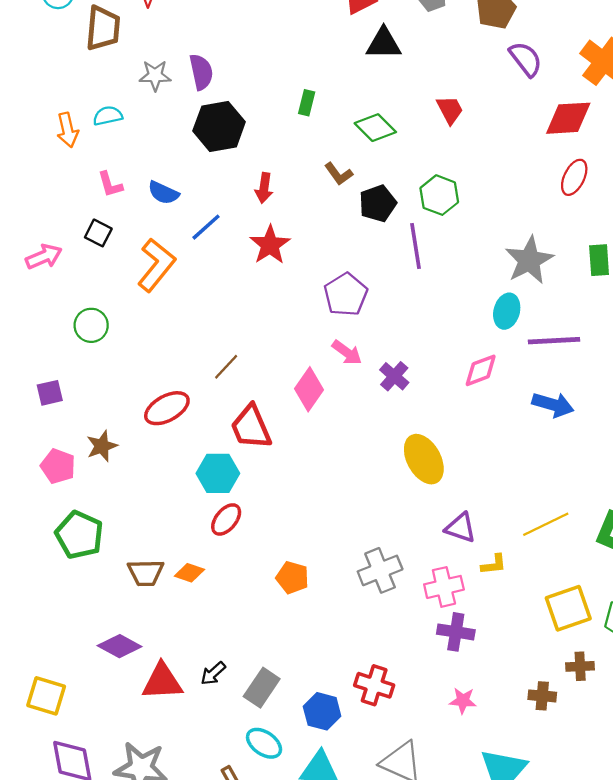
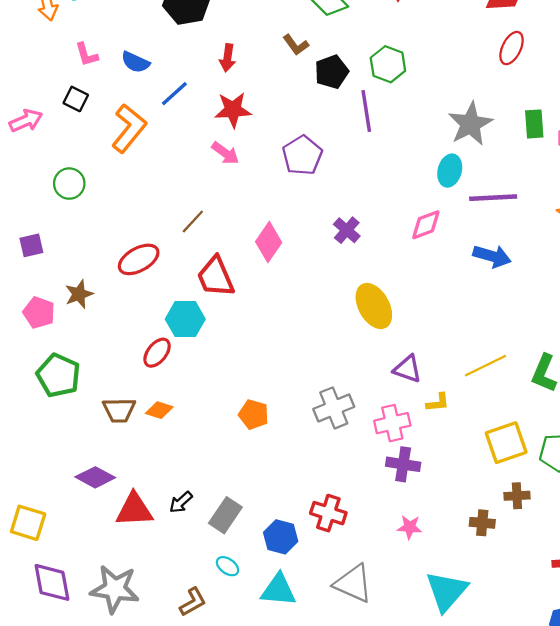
red star: (270, 245) -> (233, 110), turned 30
pink arrow: (347, 353) -> (225, 153), moved
red ellipse: (226, 519) -> (157, 353), moved
cyan ellipse: (264, 743) -> (228, 566), size x0.7

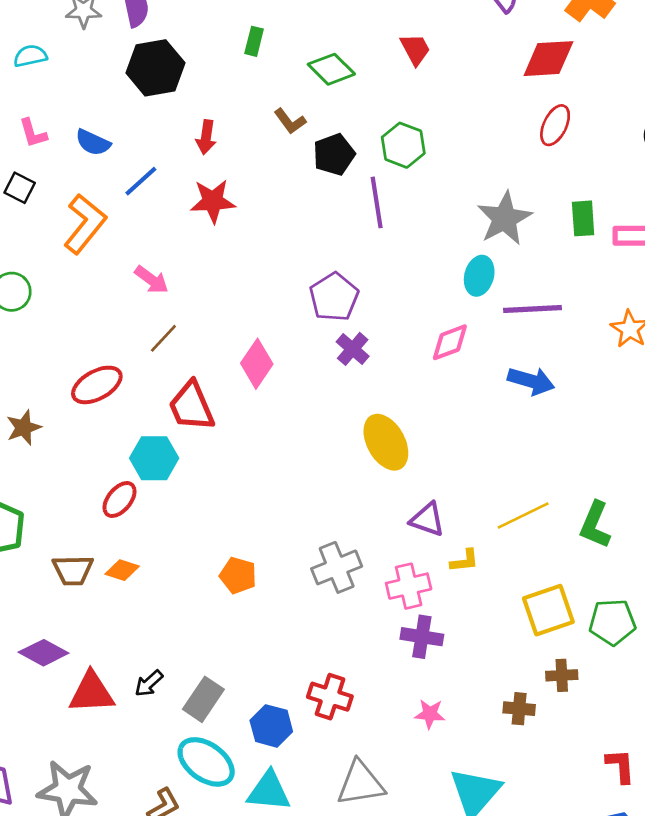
pink arrow: (225, 153) -> (151, 280), moved
purple pentagon: (302, 155) -> (334, 297), moved
cyan ellipse: (228, 566) -> (206, 762), size x2.0
gray triangle: (353, 584) -> (361, 783), turned -33

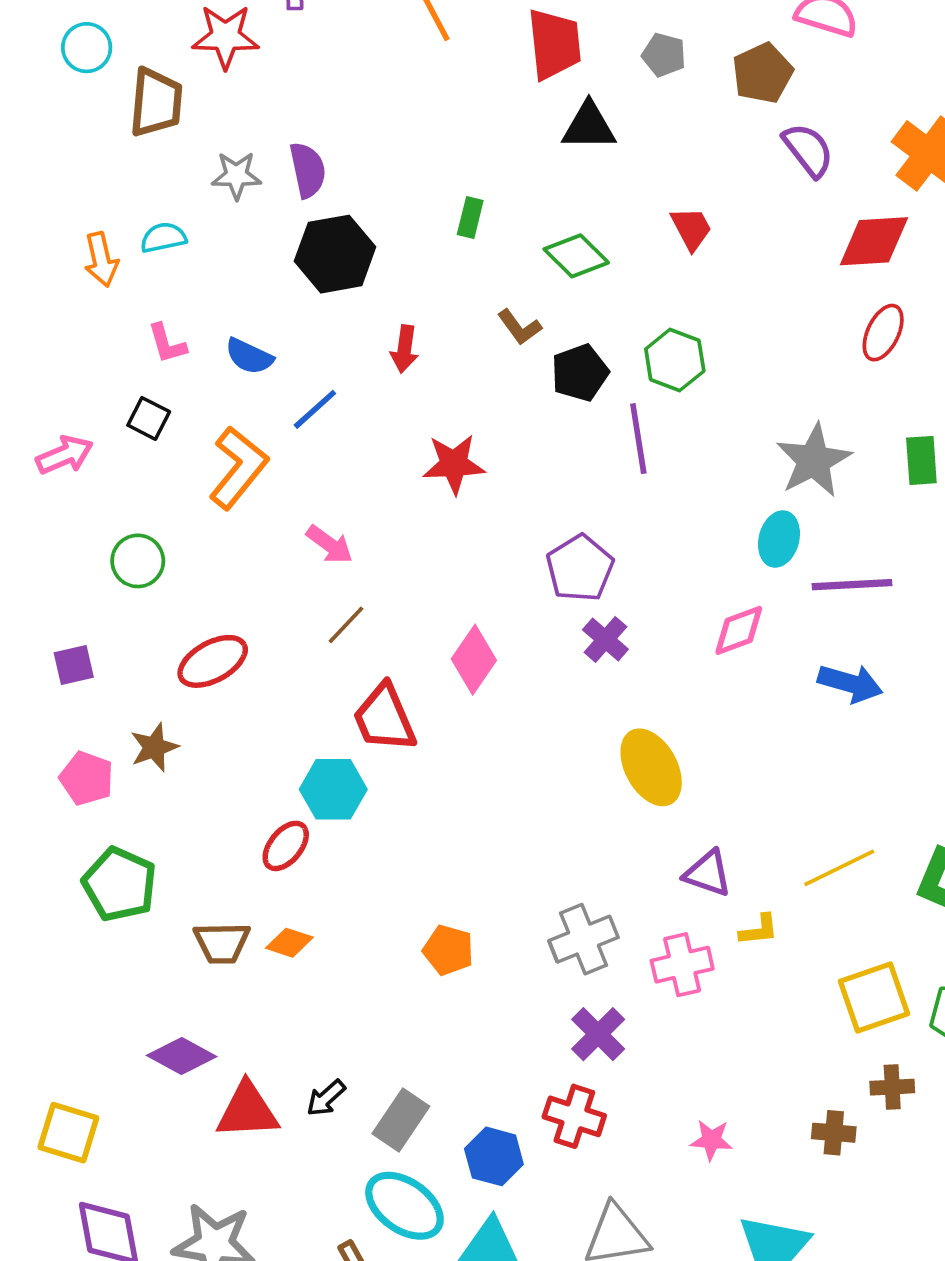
red star: (213, 201) -> (454, 464), moved
red ellipse: (97, 385) -> (213, 661), moved
purple cross: (422, 637) -> (598, 1034), moved, turned 36

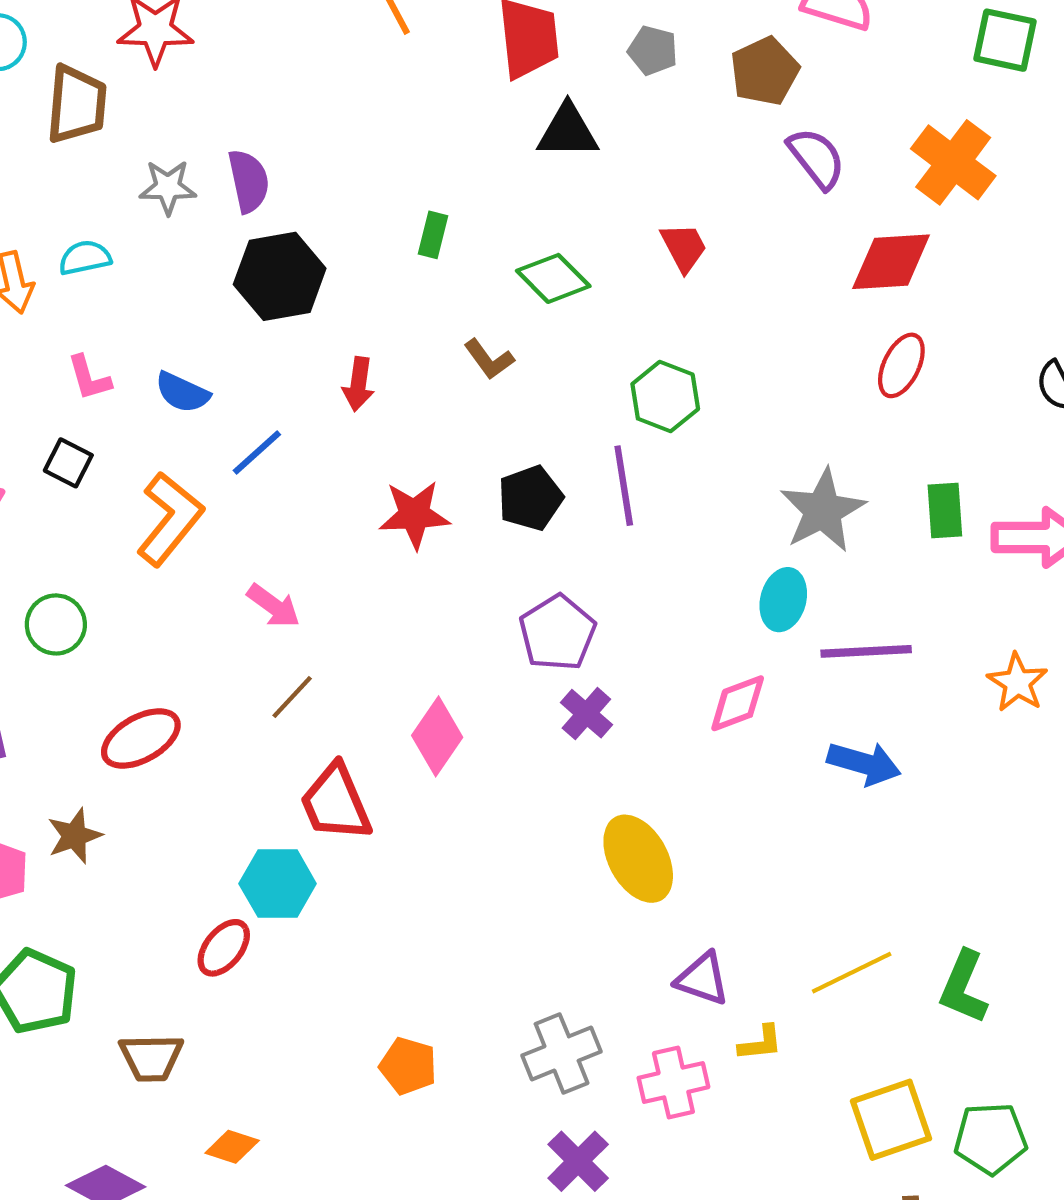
black pentagon: (580, 373) -> (530, 498), moved
orange diamond: (289, 943) -> (232, 1147), moved

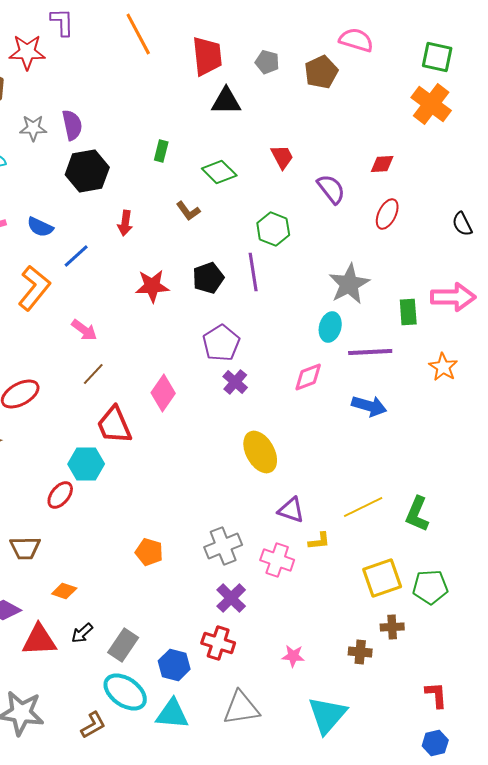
purple semicircle: (816, 158) -> (331, 189), moved
orange cross: (953, 162) -> (431, 104), moved
red diamond: (891, 262) -> (382, 164), size x0.6
green rectangle: (945, 511) -> (408, 312), moved
pink cross: (673, 1082) -> (277, 560), turned 32

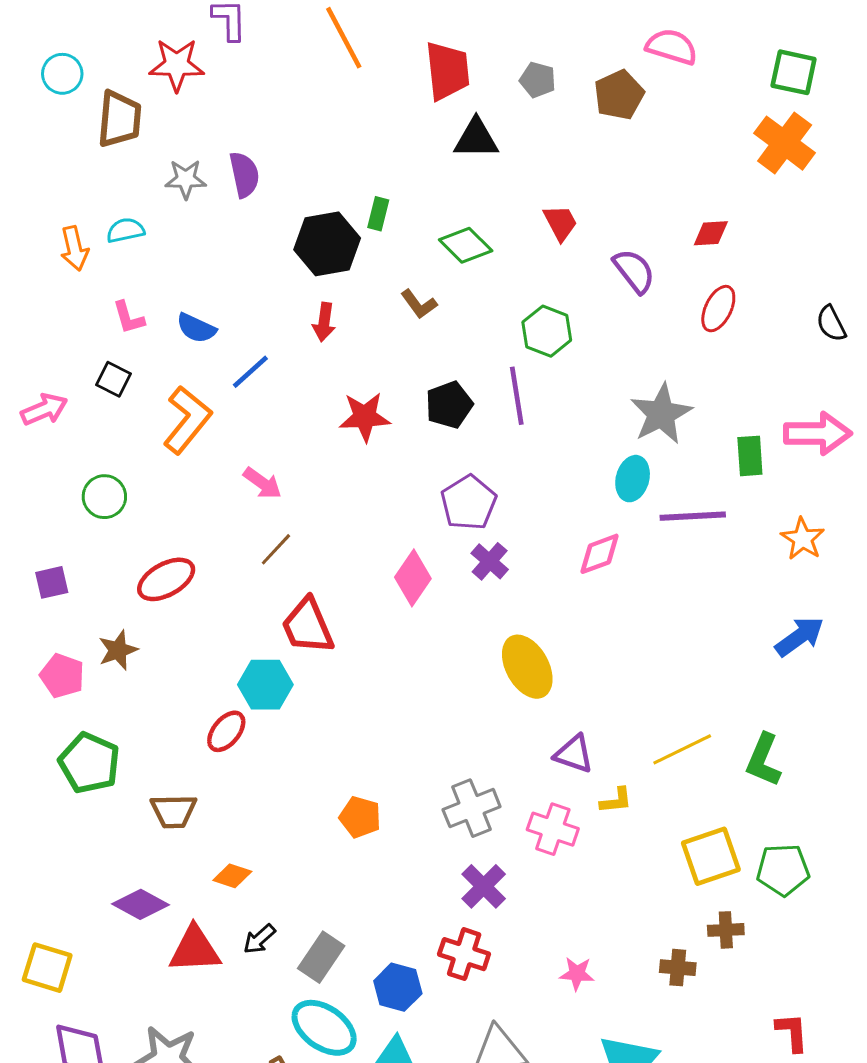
black hexagon: (87, 171) -> (327, 244), moved
pink diamond: (163, 393) -> (413, 578), moved
blue arrow: (369, 406) -> (800, 637), moved, turned -52

